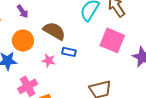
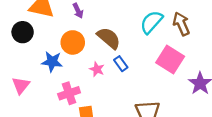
blue rectangle: (69, 52) -> (121, 64), turned 32

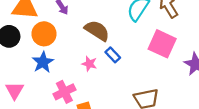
orange circle: (73, 42) -> (44, 34), moved
blue star: (52, 62) -> (43, 62), turned -30

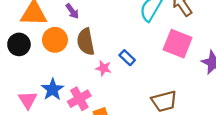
brown semicircle: (97, 31) -> (86, 42), moved, turned -130
blue star: (43, 62) -> (53, 89), moved

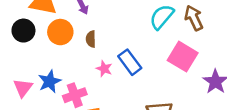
brown semicircle: (86, 42) -> (91, 39), size x0.6
blue rectangle: (127, 58) -> (130, 62), size x1.5

